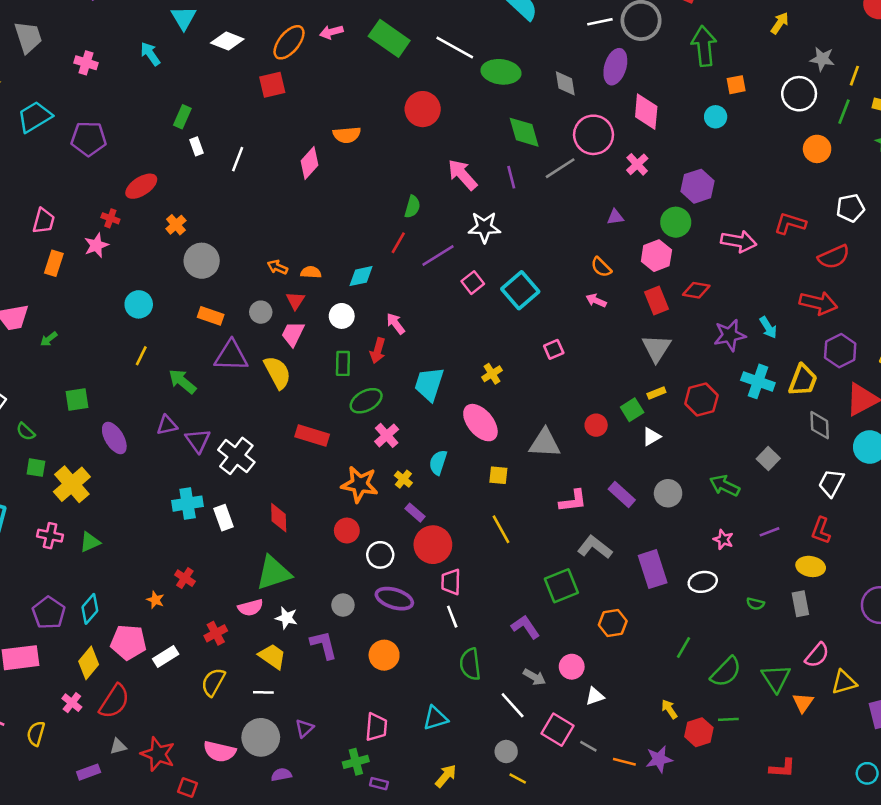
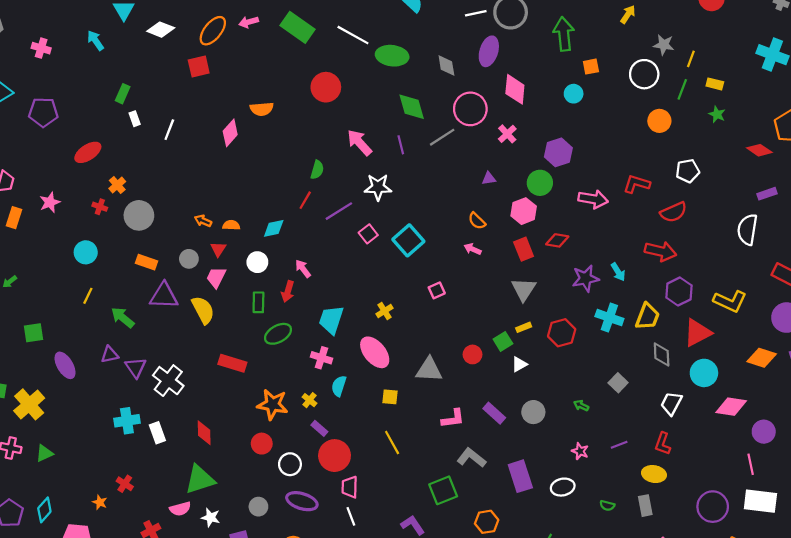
red cross: (110, 218) -> (100, 207), moved
pink cross: (387, 435) -> (321, 358), moved, turned -30
green arrow: (725, 486) -> (581, 406), size x0.6

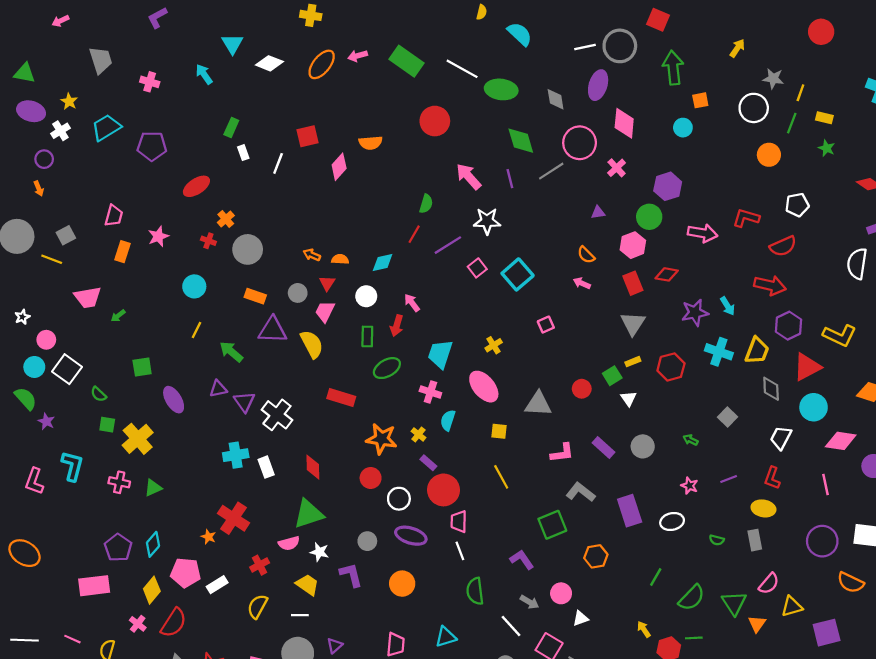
red square: (199, 67) -> (307, 136), moved
white triangle: (519, 364) -> (629, 399), turned -35
pink line: (751, 464) -> (826, 485), moved
red cross: (125, 484) -> (233, 518), size x1.8

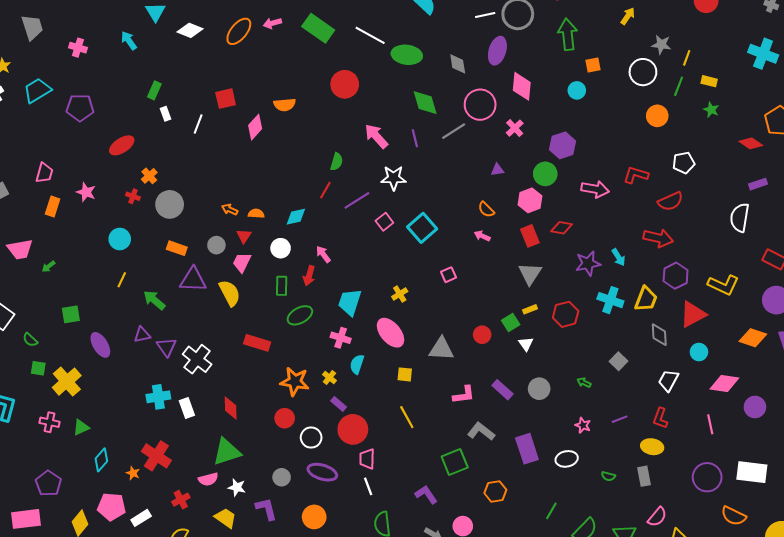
pink star: (158, 236) -> (86, 192), turned -30
cyan circle: (814, 407) -> (699, 352), size x0.7
cyan diamond: (153, 544) -> (101, 460), moved

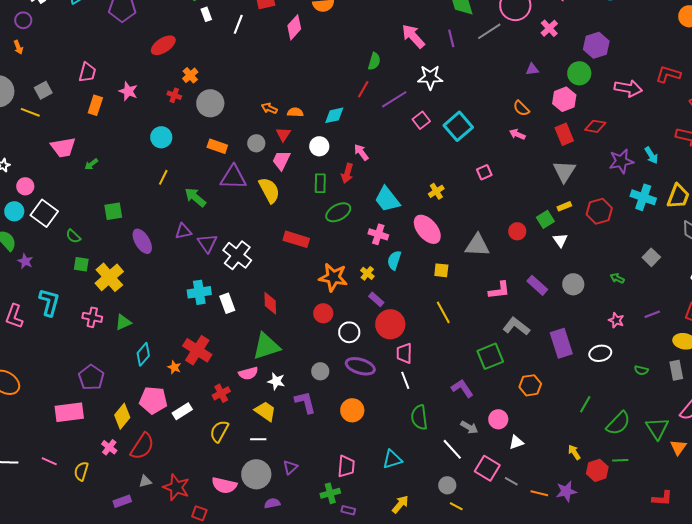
cyan trapezoid: (350, 302) -> (387, 199), turned -56

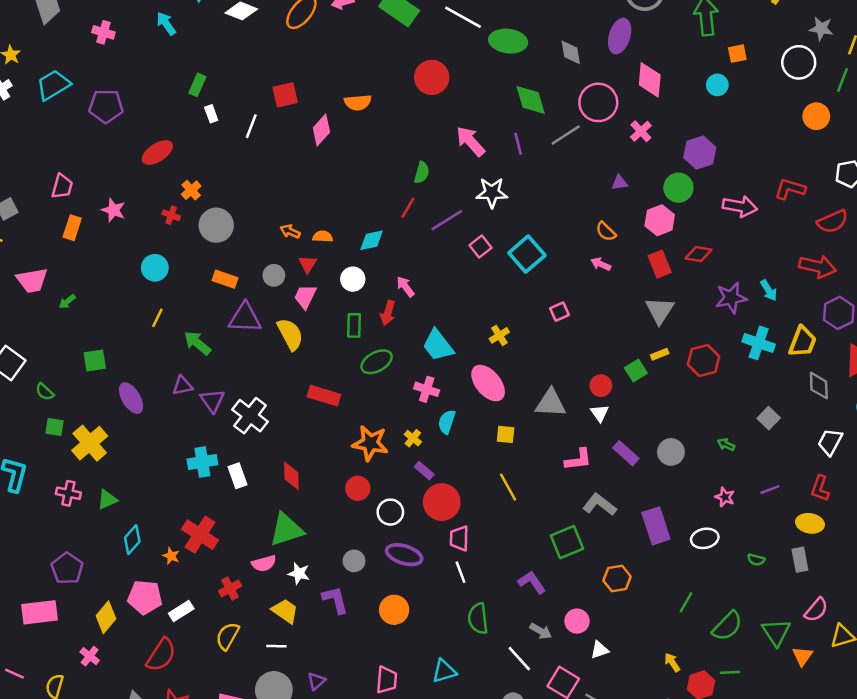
white triangle: (560, 240) -> (600, 413), moved
red semicircle: (142, 446) -> (161, 655), moved

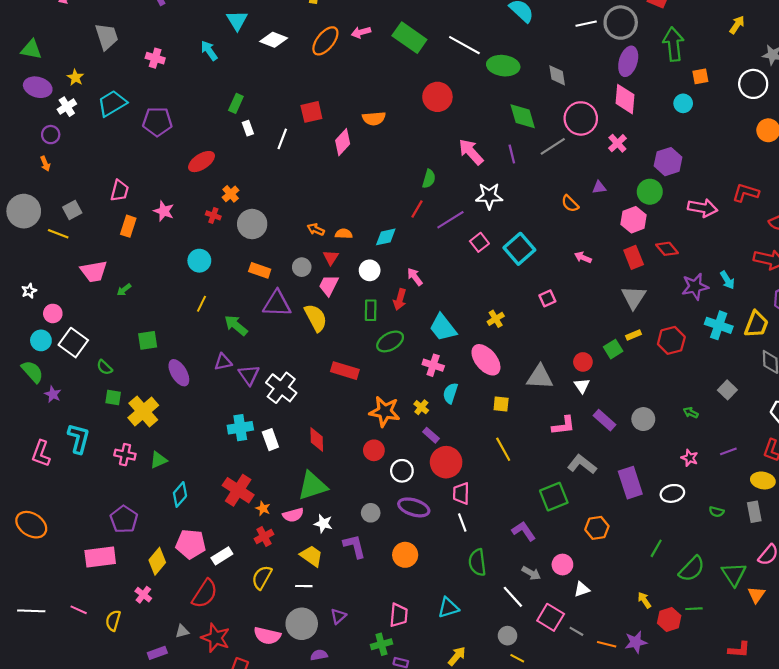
purple ellipse: (620, 36) -> (628, 61), moved
orange semicircle: (606, 231) -> (570, 204), moved
red diamond: (699, 254) -> (667, 249), turned 40
orange star: (171, 556) -> (263, 508), moved

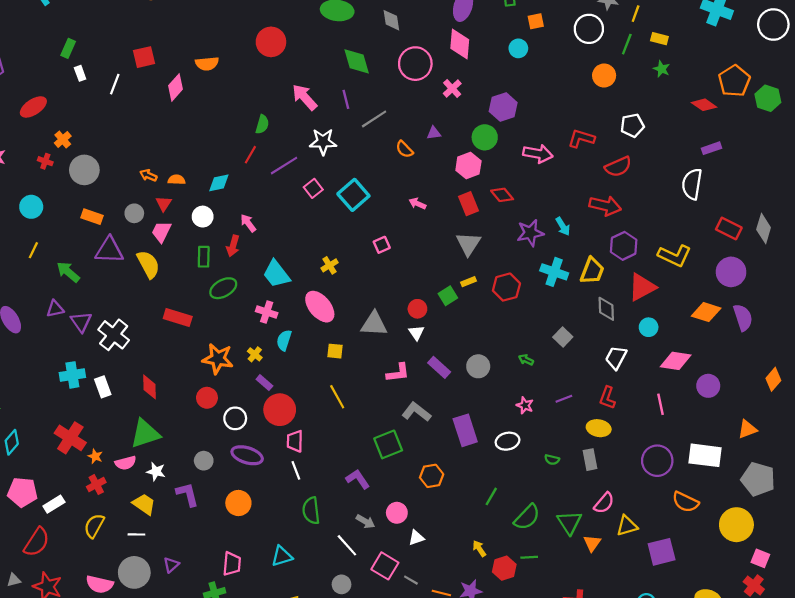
gray line: (553, 146) -> (374, 119), moved

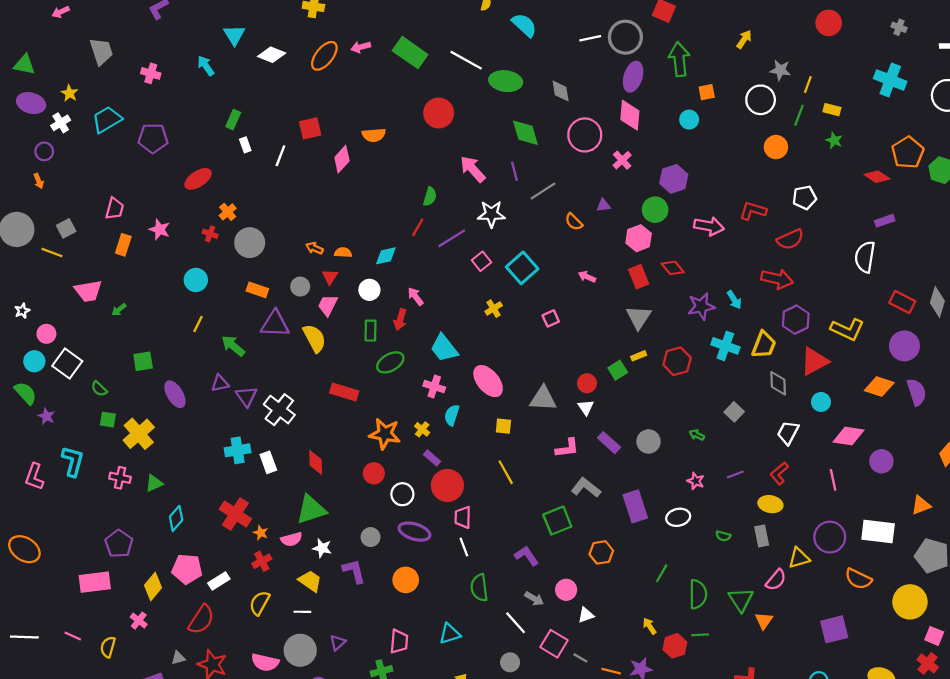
yellow cross: (330, 265) -> (494, 309), moved
red L-shape: (607, 398) -> (779, 473), turned 30
green semicircle: (527, 517) -> (698, 594), turned -44
yellow triangle: (627, 526) -> (799, 558), moved

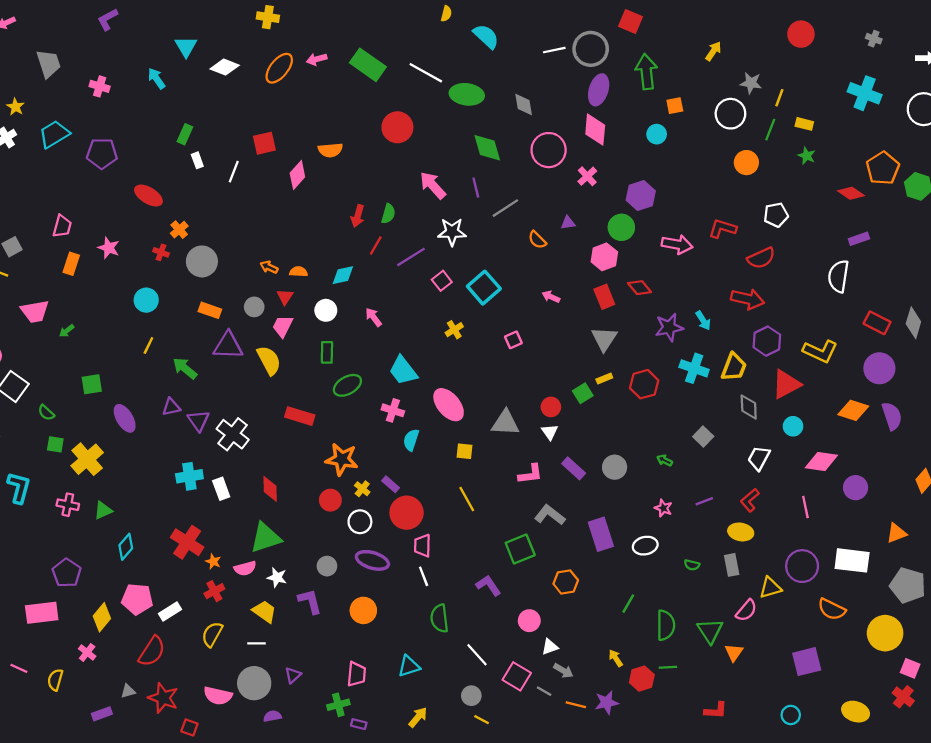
red ellipse: (198, 179) -> (148, 196), turned 64
red arrow: (400, 320) -> (358, 216), moved
yellow cross: (422, 429) -> (362, 489), moved
gray arrow: (534, 599) -> (563, 671), moved

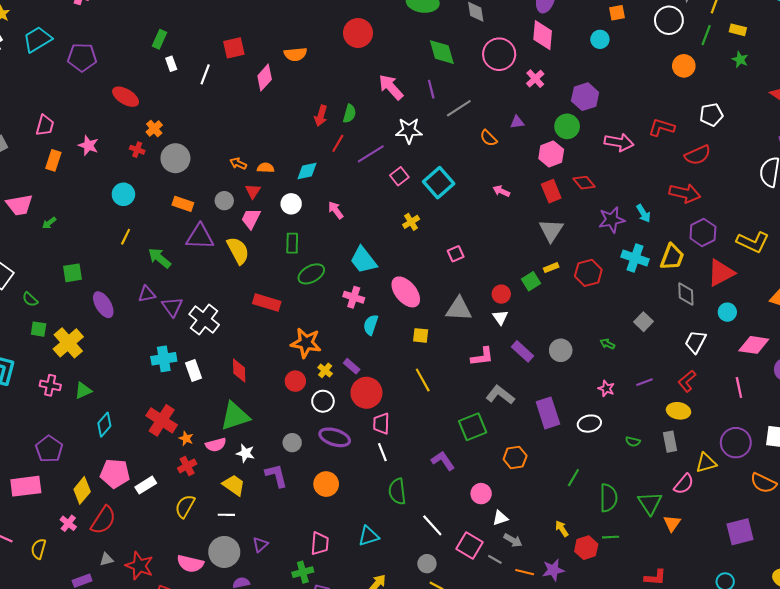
pink square: (513, 340) -> (456, 254), moved
red semicircle: (152, 651) -> (103, 520), moved

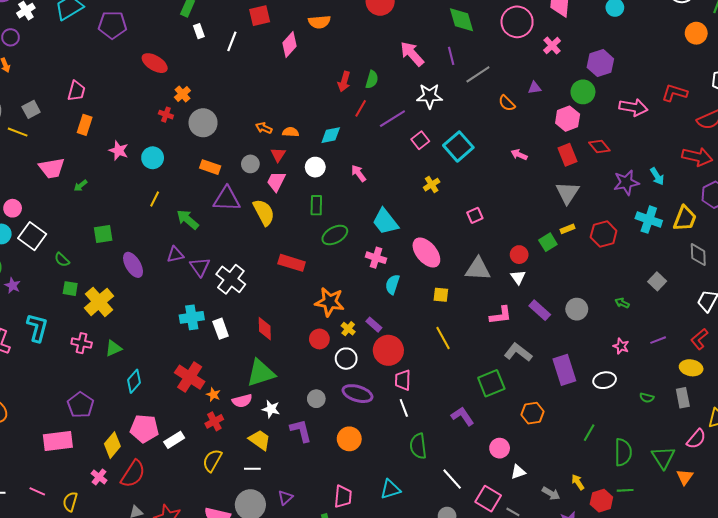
pink star: (88, 145) -> (119, 151), moved
gray arrow: (513, 540) -> (551, 493), moved

